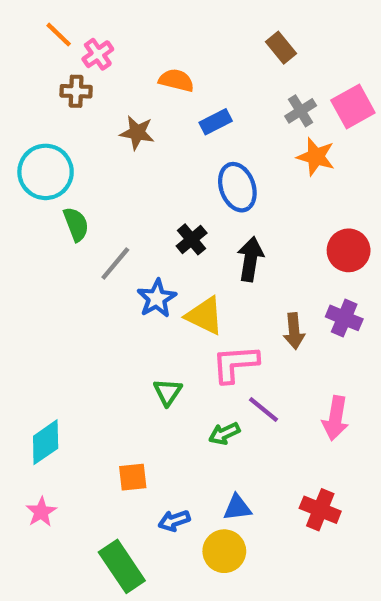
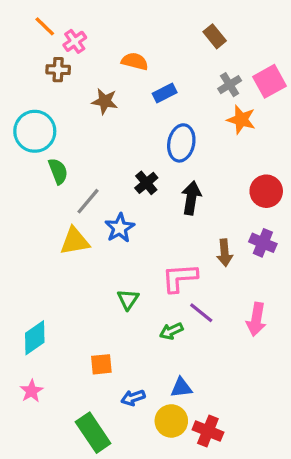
blue ellipse: (237, 187) -> (181, 143), turned 32
yellow triangle: (205, 316) -> (75, 241), moved, turned -36
red cross: (320, 510) -> (208, 431), moved

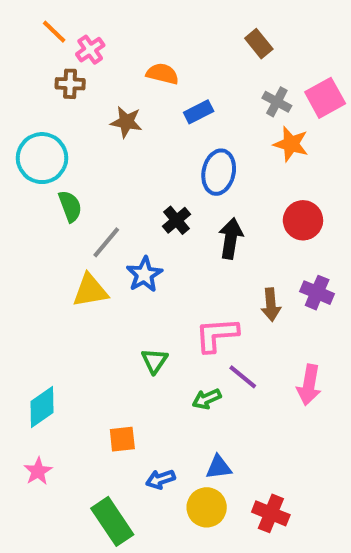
gray cross: (230, 85) -> (277, 102), turned -30
red circle: (266, 191) -> (303, 220), moved
red cross: (208, 431) -> (271, 513), moved

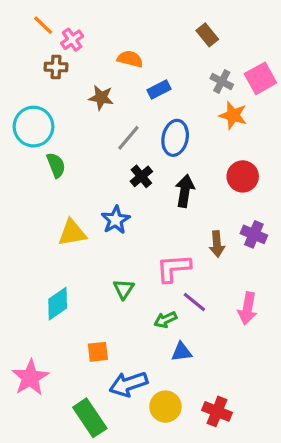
gray line: (106, 242) -> (128, 138), moved
cyan diamond: (42, 407) -> (58, 304), moved
blue triangle: (219, 467) -> (182, 352), moved
pink star: (38, 471) -> (30, 378), size x1.6
blue arrow: (160, 479) -> (128, 384), size x1.6

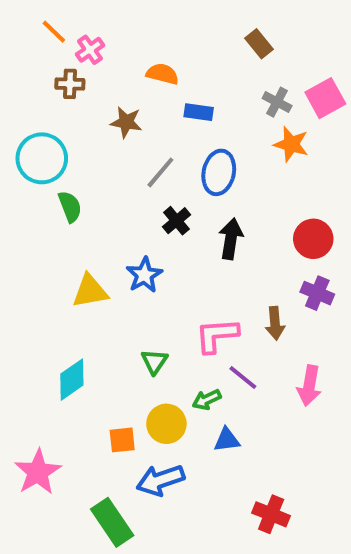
blue rectangle: (159, 90) -> (199, 112), turned 35
red circle: (243, 176) -> (313, 239), moved
brown arrow: (217, 244) -> (275, 323), moved
yellow circle: (165, 407) -> (166, 424), moved

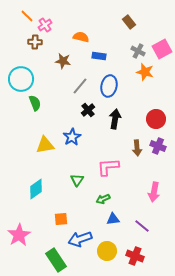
brown arrow: (275, 323) -> (137, 148), moved
purple line: (243, 378) -> (142, 226), moved
yellow circle: (166, 424) -> (107, 251), moved

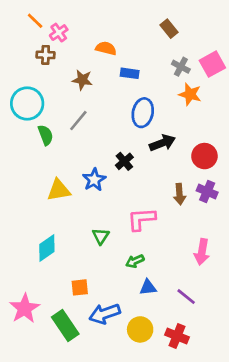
gray line: (80, 86) -> (78, 121), moved
black cross: (88, 110) -> (124, 161), moved
black arrow: (115, 119) -> (162, 143), moved, turned 60
green rectangle: (56, 260) -> (65, 325), moved

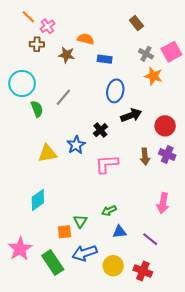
brown star: (82, 80) -> (67, 55), moved
pink L-shape: (141, 219) -> (107, 164), moved
green triangle: (101, 236) -> (80, 221), moved

